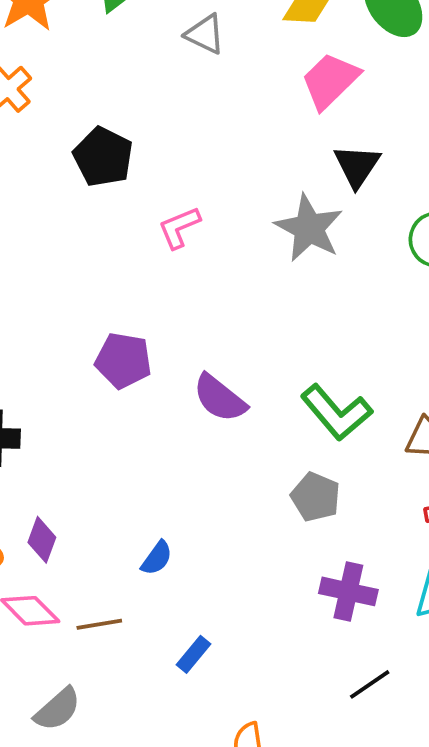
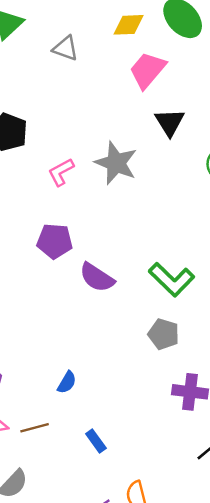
gray star: (309, 228) -> (116, 163), moved
purple pentagon: (123, 360) -> (55, 241), moved
blue rectangle: (193, 654) -> (96, 441), turned -70

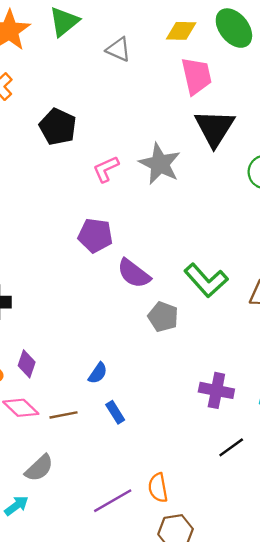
pink trapezoid: (147, 70) -> (196, 76), turned 123
black triangle: (170, 122) -> (214, 128), size x1.4
gray pentagon: (163, 334) -> (163, 317), moved
blue rectangle: (96, 441) -> (115, 412), moved

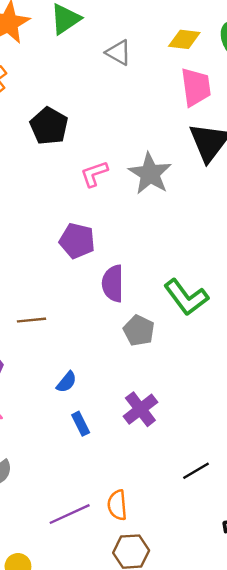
purple semicircle: (134, 273) -> (113, 283), turned 48
purple cross: (216, 390) -> (140, 409), moved, turned 36
brown line: (63, 415) -> (31, 320), moved

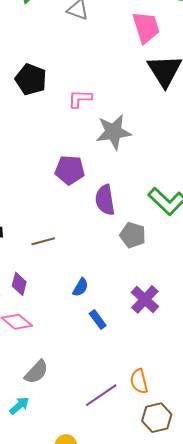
pink L-shape: (94, 174) -> (80, 99), moved, turned 30
gray star: (150, 174) -> (114, 132), moved, turned -30

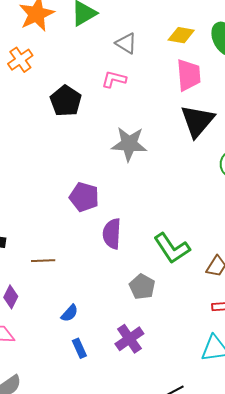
pink L-shape: (80, 99) -> (114, 79), moved
gray star: (114, 132) -> (129, 144), moved
gray pentagon: (133, 235) -> (142, 287), moved

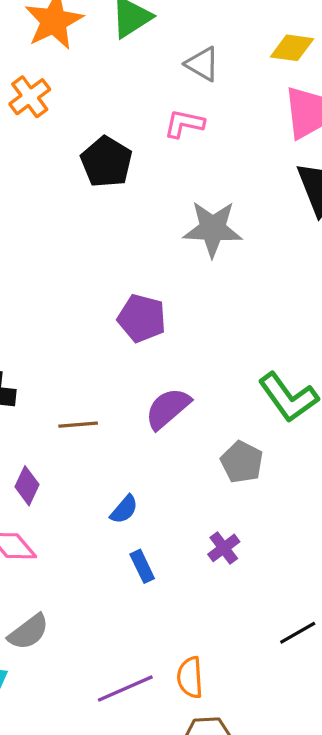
purple semicircle: (112, 234) -> (168, 408), moved, turned 48
purple cross: (129, 339) -> (224, 548), size x0.7

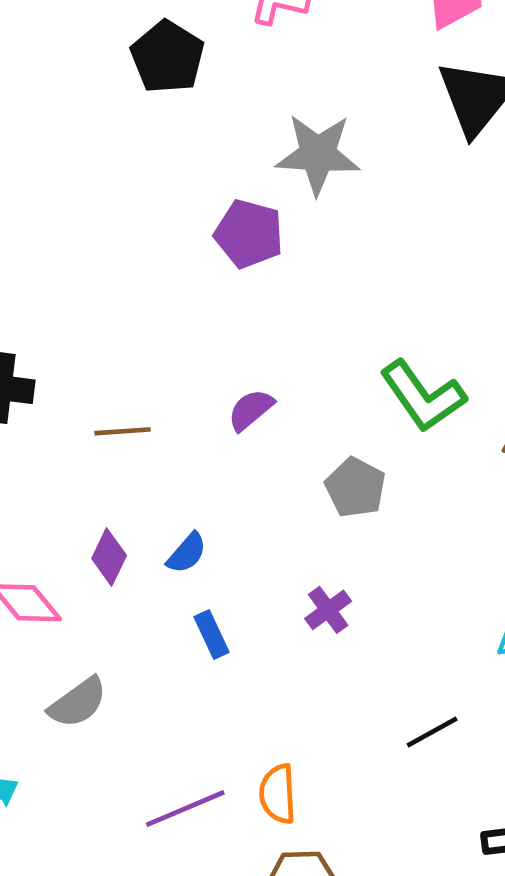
purple pentagon: (142, 318) -> (249, 234), moved
purple semicircle: (168, 408) -> (251, 410), size x0.7
purple diamond: (27, 486) -> (109, 557), moved
gray semicircle: (28, 632) -> (78, 703), moved

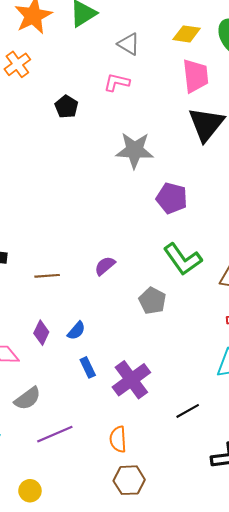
black pentagon: (167, 57) -> (66, 107), size x0.7
purple pentagon: (249, 234) -> (172, 198), moved
purple cross: (328, 610) -> (131, 380), moved, size x1.8
purple line: (185, 809) -> (55, 434), moved

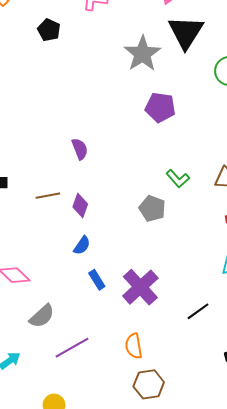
gray star: (135, 150) -> (142, 54), moved, turned -30
green L-shape: (183, 259) -> (178, 179), moved, size x0.6
purple semicircle: (105, 266) -> (80, 149), moved, turned 115
purple diamond: (41, 333) -> (80, 205), moved

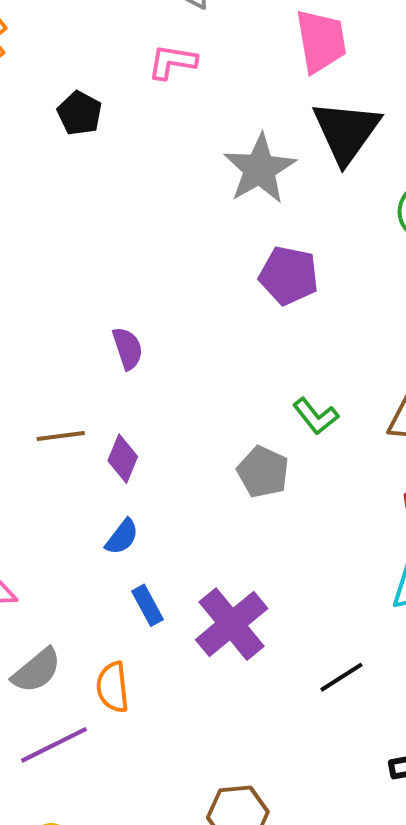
orange semicircle: (134, 346) -> (113, 687), moved
purple line: (72, 348) -> (54, 745), moved

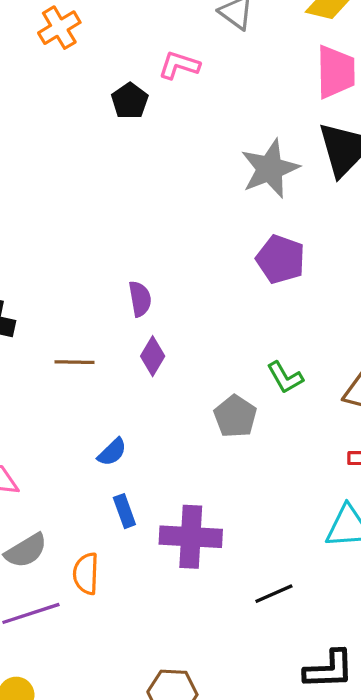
pink L-shape: (172, 62) -> (179, 65), moved
purple diamond: (123, 459) -> (153, 356), moved
purple cross: (232, 624) -> (191, 537), turned 34

